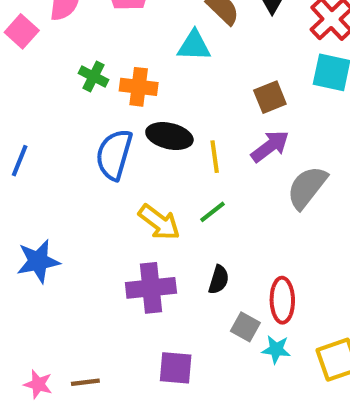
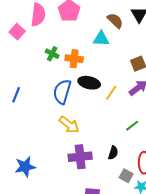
yellow line: (215, 157) -> (111, 93), turned 42
green line: (213, 212) -> (132, 126), moved
yellow arrow: (159, 222) -> (69, 125), moved
blue star: (38, 261) -> (25, 167), moved

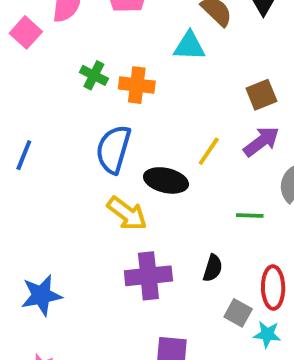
black ellipse: (89, 83) -> (166, 180), moved
green line: (132, 126) -> (250, 215), turned 40

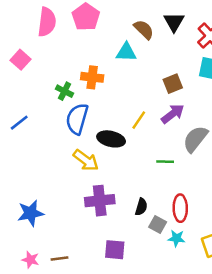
pink square: (26, 32) -> (20, 60), moved
green cross: (94, 75) -> (64, 91), moved
blue line: (24, 155) -> (19, 123), turned 30
black semicircle: (213, 268) -> (141, 207), moved

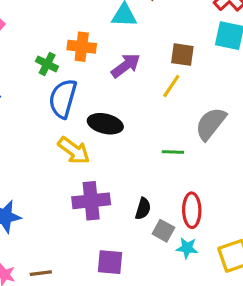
brown square: (173, 84) -> (182, 55), turned 30
purple arrow: (173, 114) -> (126, 66), moved
yellow line: (139, 120) -> (171, 86), moved

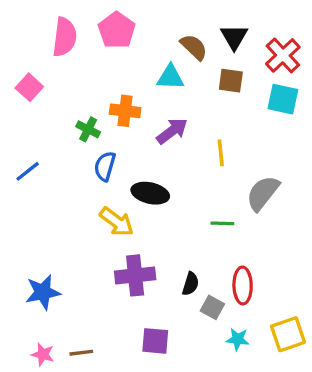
brown square: (182, 55) -> (231, 81), moved
yellow line: (171, 86) -> (221, 153), turned -40
blue semicircle: (63, 99) -> (105, 166), size x0.7
cyan star: (187, 248) -> (238, 339), moved

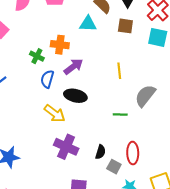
purple arrow: (172, 131) -> (73, 67), moved
purple cross: (135, 275) -> (66, 147), turned 30

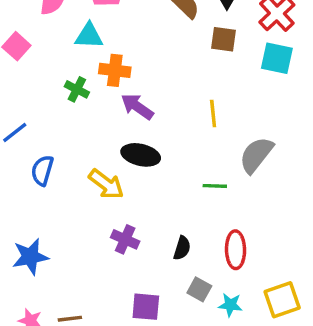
cyan triangle: (88, 24) -> (89, 36), moved
purple arrow: (73, 67) -> (137, 107), turned -108
blue semicircle: (47, 79) -> (42, 170), moved
purple cross: (66, 147) -> (125, 239), size x0.7
gray square: (114, 167) -> (199, 289), moved

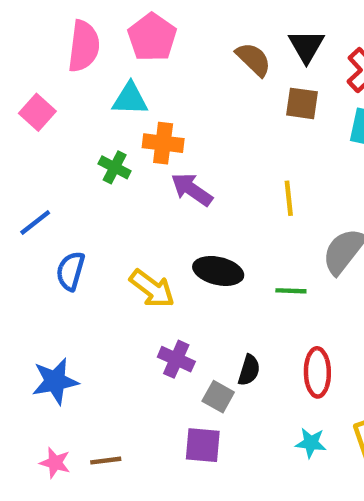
black ellipse: (141, 155) -> (218, 271), moved
gray square: (199, 289) -> (218, 397), moved

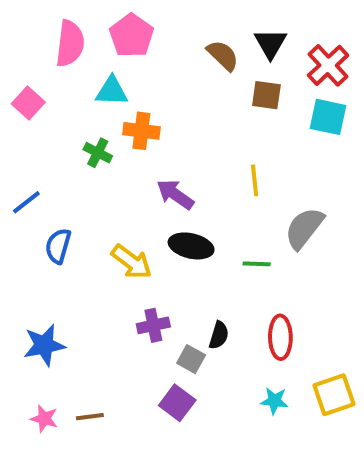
purple arrow: (192, 189) -> (175, 194), moved
purple cross: (176, 359) -> (153, 325), turned -36
purple square: (203, 445) -> (177, 403), turned 32

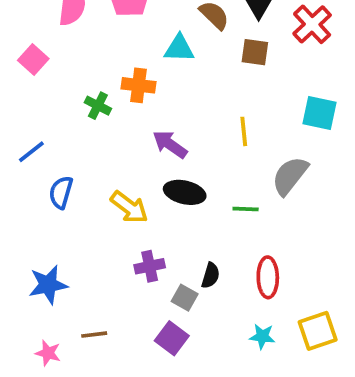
cyan triangle: (112, 91) -> (179, 48), moved
cyan square: (328, 117) -> (319, 113), moved
brown line: (90, 417) -> (94, 335), moved

